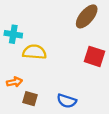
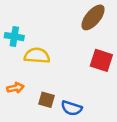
brown square: (30, 99) -> (47, 100), moved

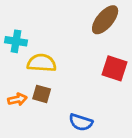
brown square: (47, 100) -> (42, 94), moved

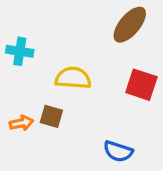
yellow semicircle: (42, 63) -> (73, 78), moved
blue semicircle: (81, 122) -> (118, 151), moved

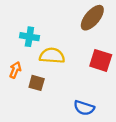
cyan cross: (20, 51) -> (29, 37), moved
orange arrow: (21, 123) -> (15, 70), moved, turned -56

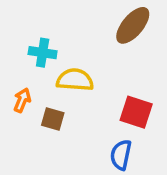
red square: (101, 60) -> (136, 112), moved
blue semicircle: (84, 108) -> (121, 155), turned 84

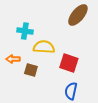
orange arrow: (22, 100) -> (13, 59), turned -112
red square: (136, 112) -> (69, 63), moved

